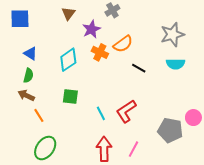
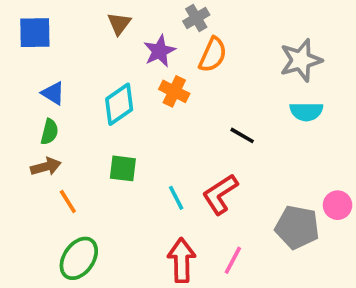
orange semicircle: (123, 44) -> (213, 55), moved, turned -30
black line: (139, 68) -> (242, 135), moved
brown arrow: (26, 95) -> (46, 167), turned 140

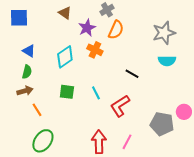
brown triangle: (119, 24) -> (65, 13), turned -32
cyan line: (176, 198) -> (96, 93), moved

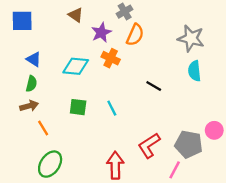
gray star: (164, 33) -> (191, 38), turned 30
cyan diamond: (65, 57) -> (76, 66), turned 40
cyan semicircle: (167, 61) -> (194, 71), turned 84
red L-shape: (120, 106) -> (149, 145), moved
pink line: (127, 142) -> (175, 170), moved

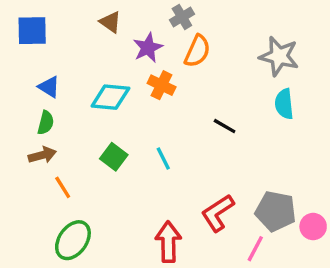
green square: (78, 107) -> (114, 157), turned 30
pink circle: (214, 130) -> (313, 227), moved

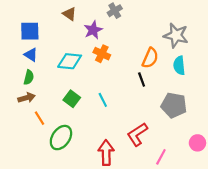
blue square: (32, 31) -> (30, 31), moved
orange semicircle: (197, 51) -> (150, 58), moved
black line: (225, 126) -> (142, 79), turned 40
gray pentagon: (276, 211) -> (174, 105), moved
green ellipse: (73, 240) -> (61, 138), moved

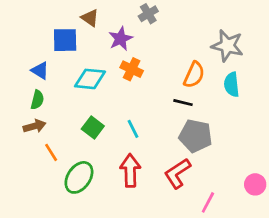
blue square: (30, 31) -> (65, 40), moved
black line: (142, 79) -> (183, 103), turned -56
gray pentagon: (174, 105) -> (195, 136), moved
red arrow: (106, 153) -> (130, 171), moved

